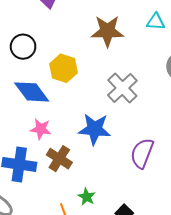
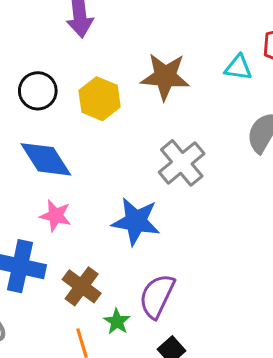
yellow hexagon: (63, 68) -> (100, 99), moved
purple semicircle: (142, 153) -> (157, 296), moved
brown cross: (59, 159) -> (82, 286), moved

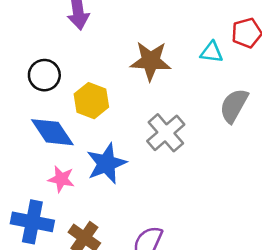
yellow hexagon: (100, 99) -> (91, 101), moved
blue star: (136, 221) -> (106, 163), moved, turned -30

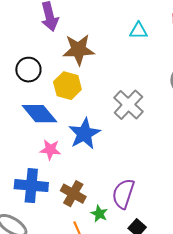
cyan triangle: (211, 52) -> (139, 31), moved
brown star: (151, 61) -> (79, 50), moved

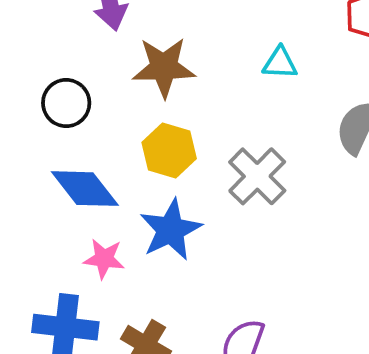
cyan triangle: (139, 31) -> (280, 63), moved
yellow hexagon: (67, 86) -> (169, 151), moved

